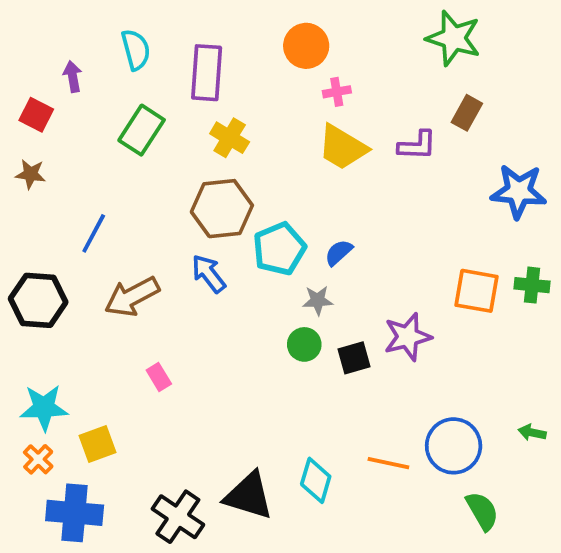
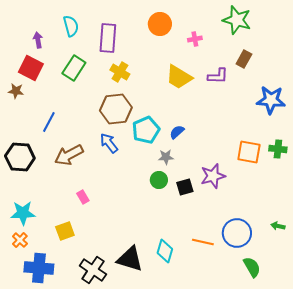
pink cross: (337, 92) -> (195, 39), moved
red square: (36, 115) -> (31, 68), moved, size x1.4
yellow square: (98, 444) -> (65, 231), moved

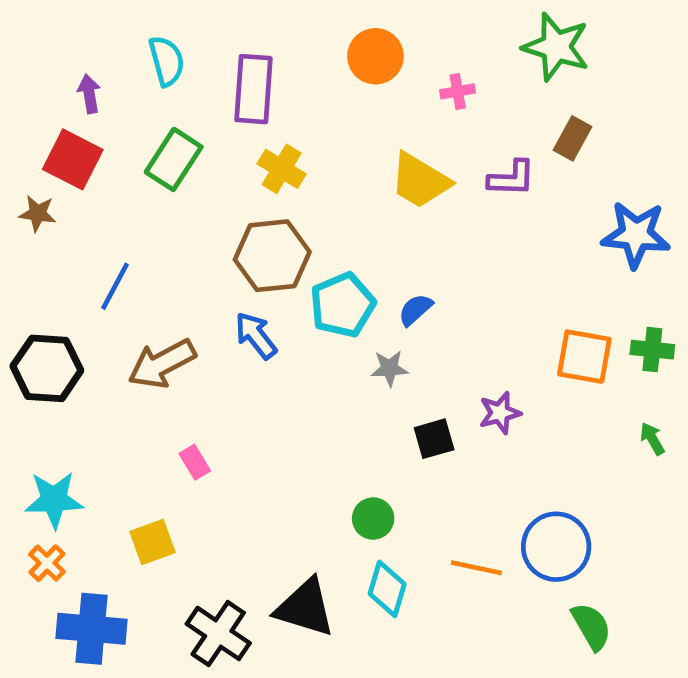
purple star: (213, 176) -> (500, 413), size x0.7
green circle: (159, 180) -> (373, 519), moved
green arrow: (278, 226) -> (652, 439), moved, turned 48

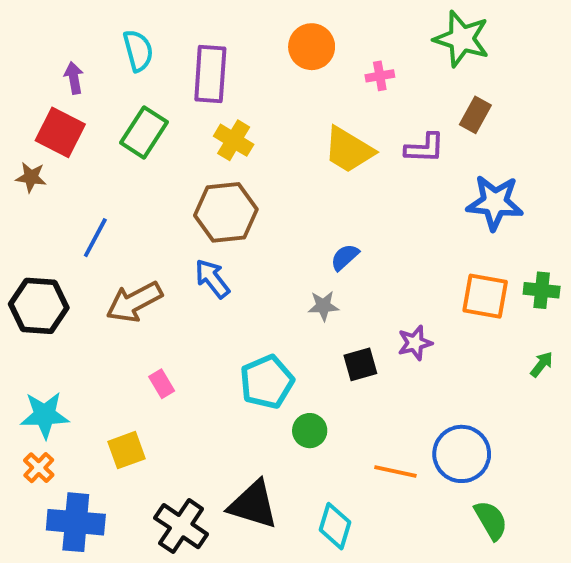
blue star: (636, 235) -> (495, 203), moved
cyan pentagon: (343, 305) -> (267, 382), moved
green arrow: (652, 439) -> (542, 364), turned 68
cyan diamond: (387, 589) -> (335, 526), moved

